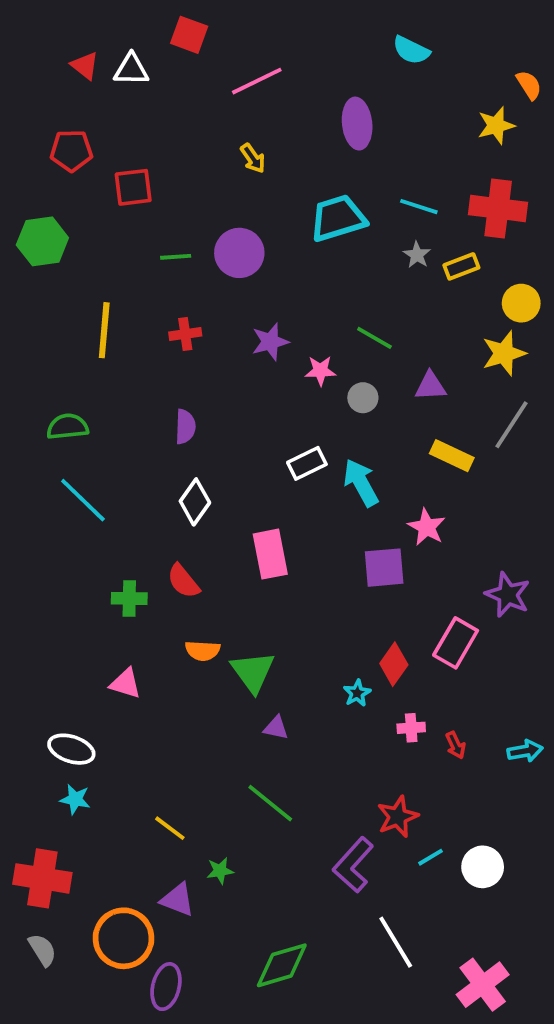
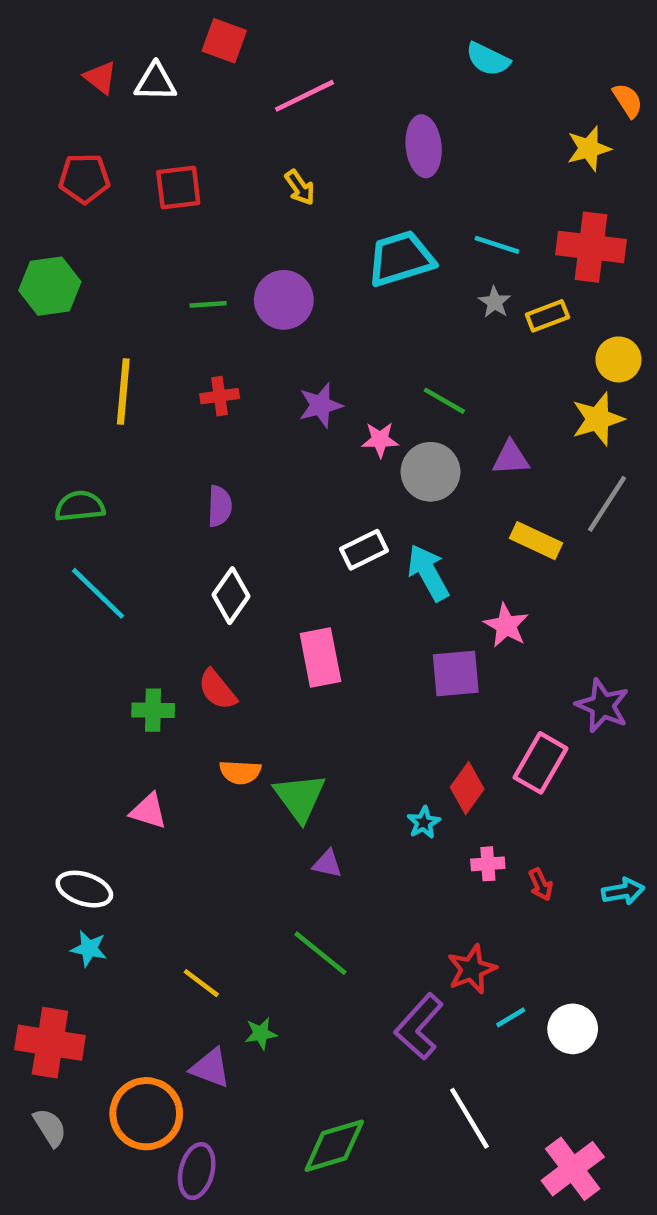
red square: (133, 187) -> (178, 187), moved
gray circle: (363, 398) -> (430, 472), size x1.6

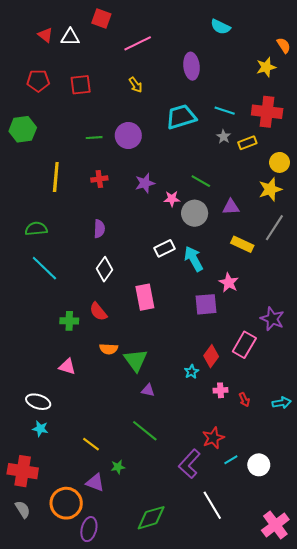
pink cross: (573, 1169) -> (275, 525), moved

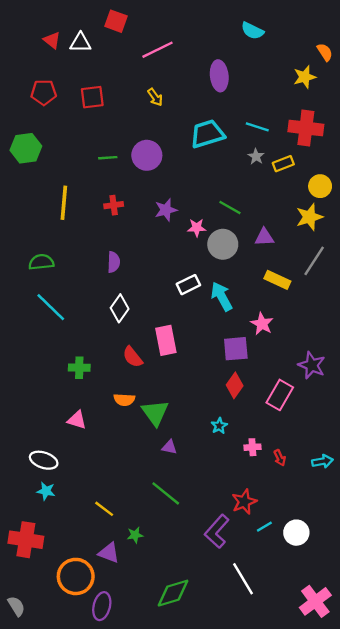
red semicircle: (98, 312) -> (133, 357), moved
red diamond: (211, 356) -> (235, 385), moved
gray semicircle: (23, 509) -> (16, 606), moved

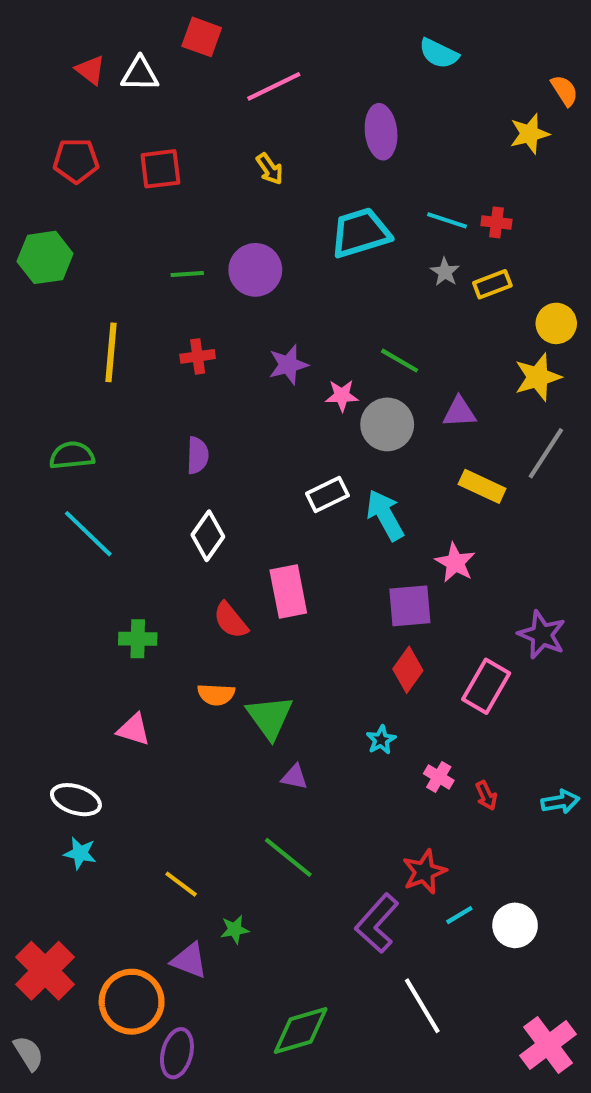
red cross: (306, 128) -> (496, 222), moved, size x0.5
pink cross: (252, 447) -> (439, 777), turned 35
red cross: (26, 540) -> (45, 971), moved, turned 36

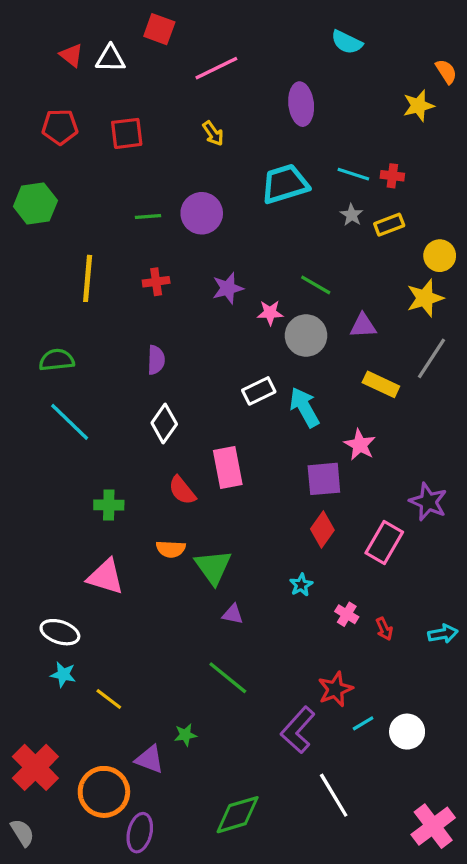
pink triangle: (134, 730) -> (106, 577), size x1.4
yellow line: (181, 884) -> (109, 699), moved

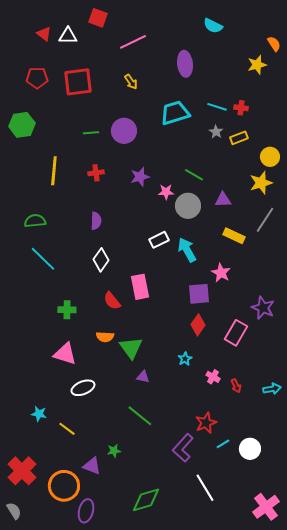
red square: (127, 133) -> (78, 82), size x1.4
white ellipse: (60, 632) -> (83, 388), moved, turned -40

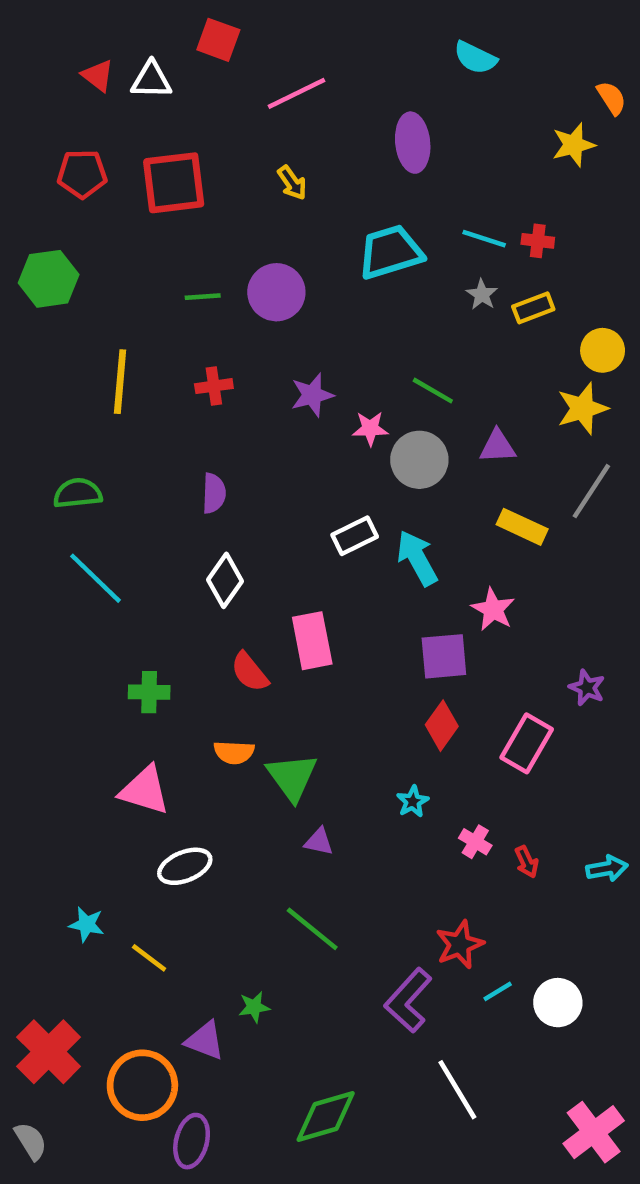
purple star: (263, 308) -> (587, 688), size x0.7

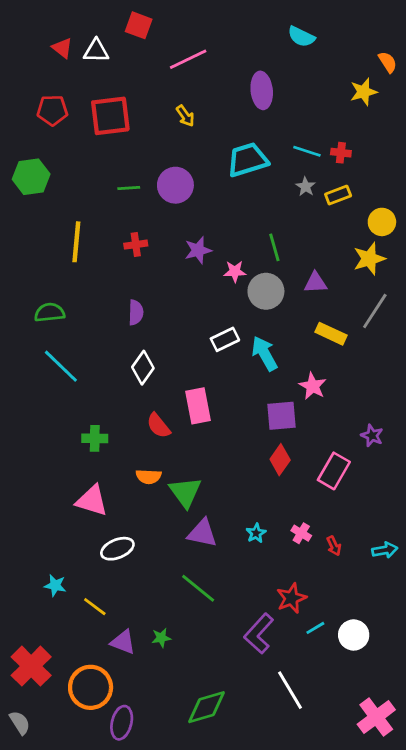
green line: (433, 391) -> (274, 247), turned 44
cyan star: (413, 802) -> (256, 533), moved
purple triangle: (319, 842) -> (202, 533), size x1.6
purple triangle: (205, 1041) -> (123, 642), moved

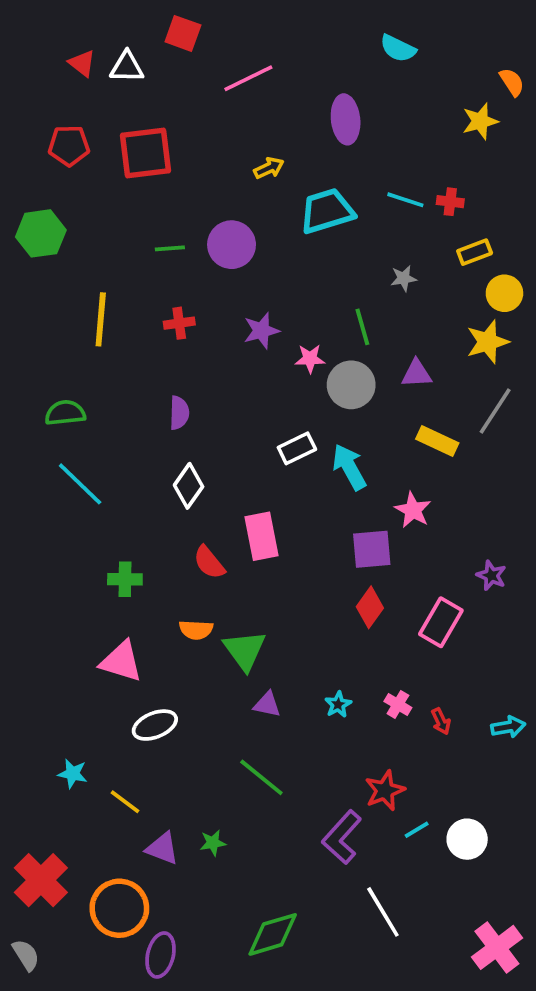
yellow arrow: (185, 116) -> (269, 168), moved, turned -80
gray star: (306, 187) -> (404, 278), moved, turned 30
yellow rectangle: (338, 195) -> (475, 252), moved
purple triangle: (202, 533) -> (267, 704), size x0.7

